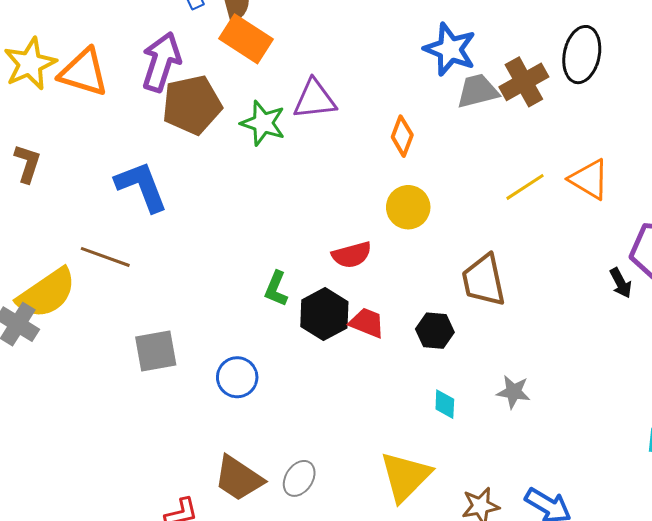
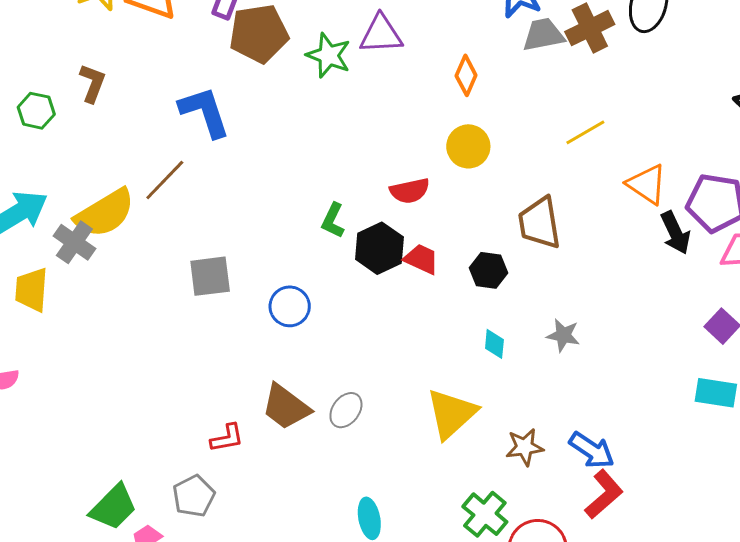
orange triangle: (589, 179) -> (647, 184), moved
brown line: (105, 257) -> (165, 180), turned -69
black arrow: (621, 283) -> (675, 233), size x1.4

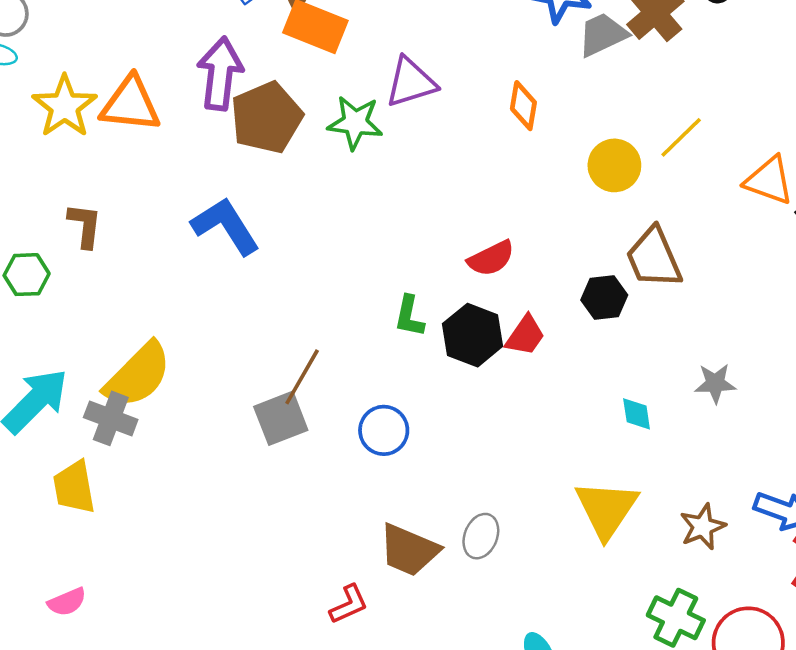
yellow circle: (468, 146) -> (614, 165), moved
brown line: (165, 180) -> (302, 377), moved
red trapezoid: (421, 259) -> (525, 335), turned 114
black hexagon: (488, 270) -> (604, 297), moved

